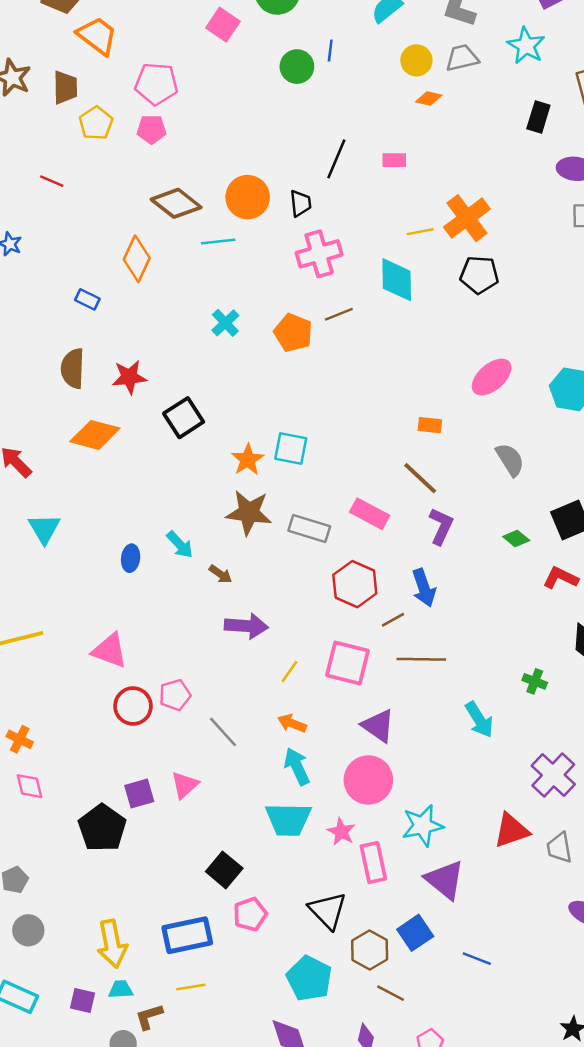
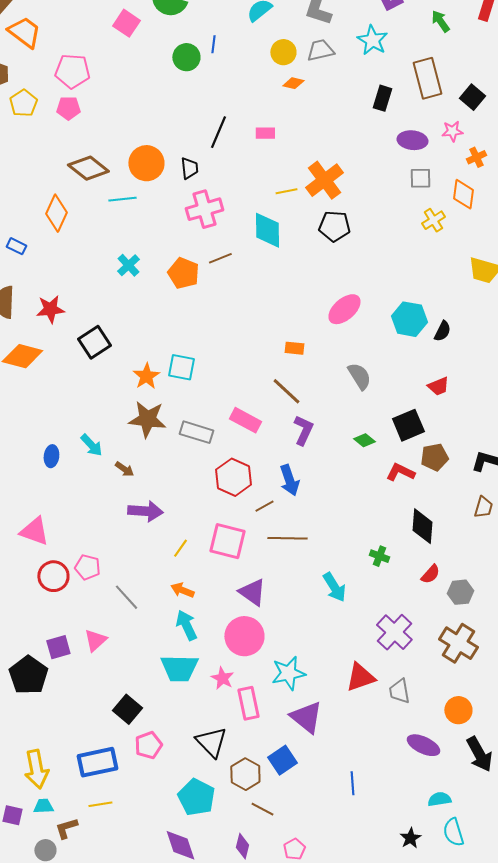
pink pentagon: (175, 695) -> (87, 567), turned 30
blue line: (477, 959) -> (352, 783), moved, turned 65

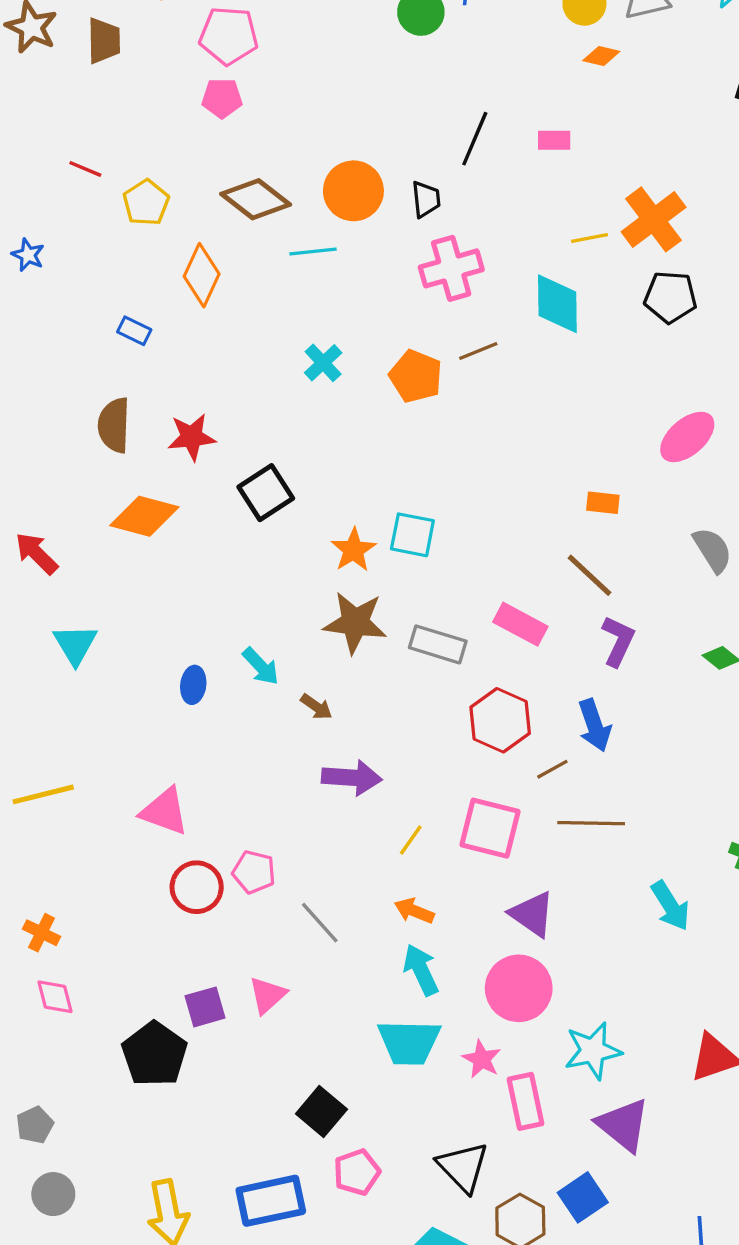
yellow pentagon: (23, 103) -> (146, 203), moved

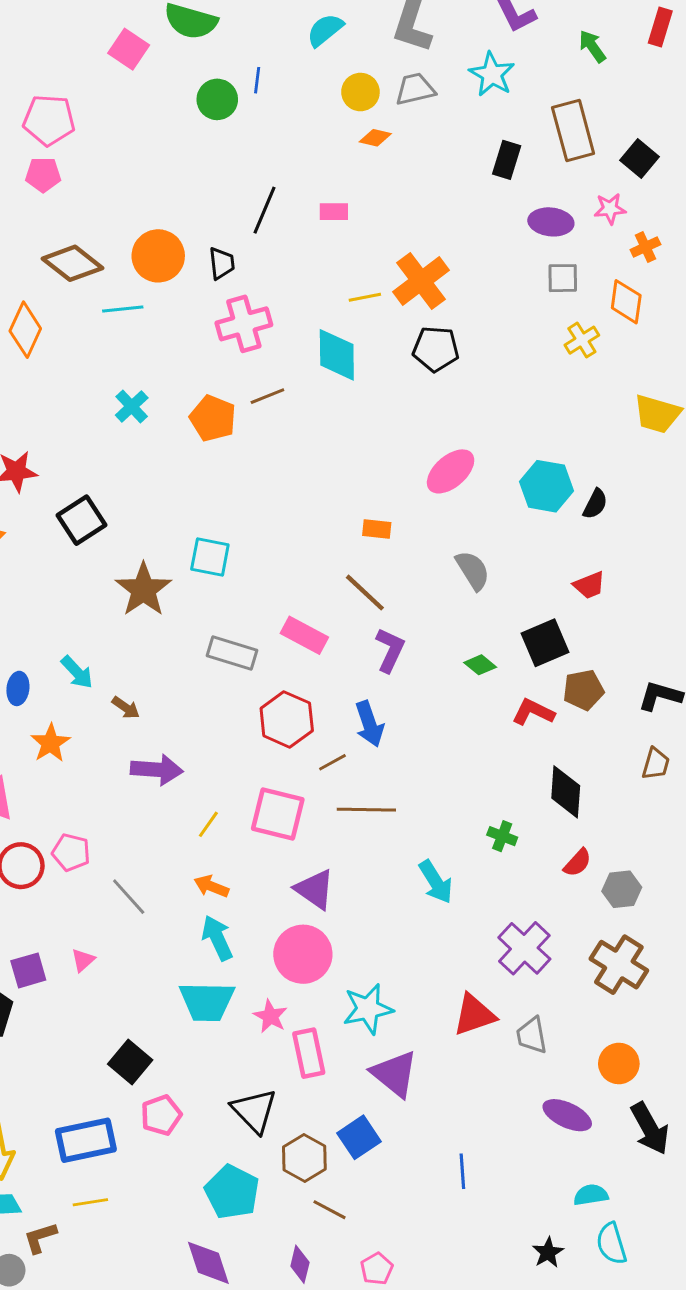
orange star: (353, 550) -> (50, 743), moved
brown star: (355, 622) -> (143, 590), moved, turned 30
pink triangle: (267, 995) -> (83, 960), size x0.7

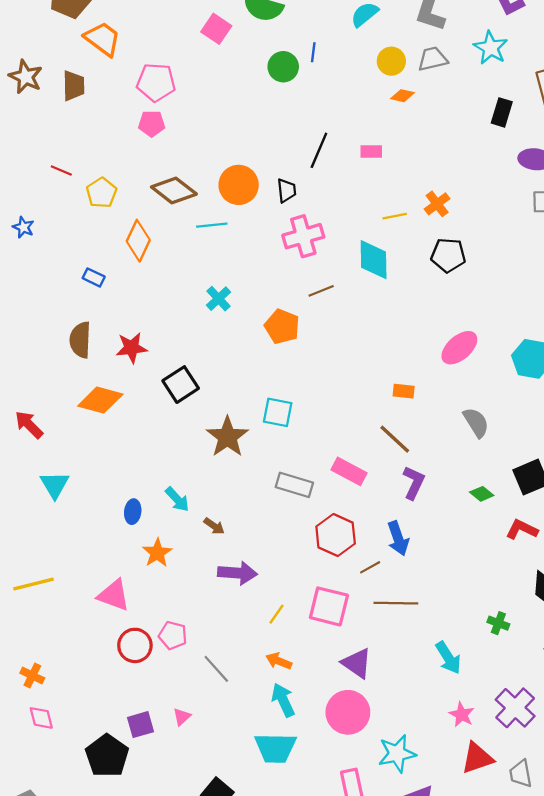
orange cross: (421, 281) -> (437, 204), size x0.6
orange pentagon: (213, 418) -> (282, 327), moved
pink star: (270, 1016) -> (462, 715), moved

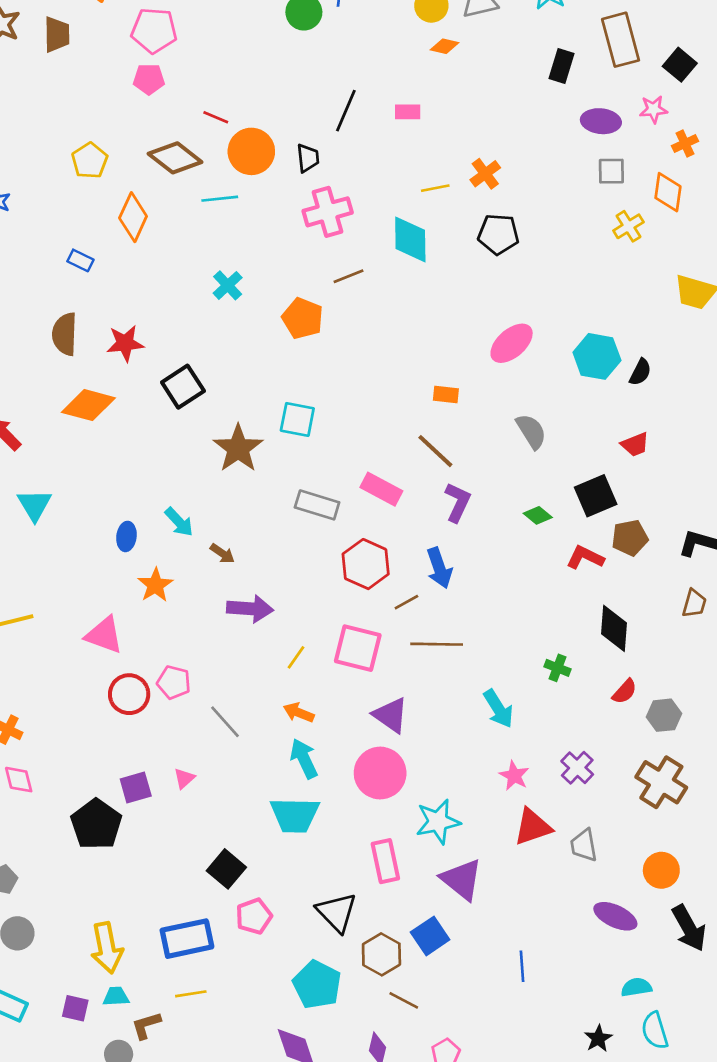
red line: (61, 170) -> (216, 117), moved
purple cross: (515, 708) -> (577, 768), size x0.7

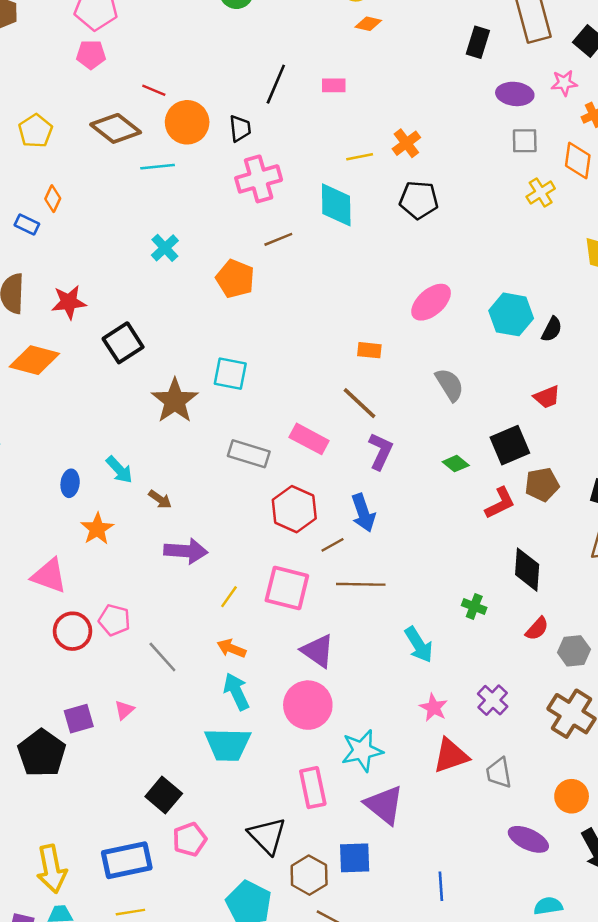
orange diamond: (133, 217) -> (53, 199), moved, size x0.6
red L-shape: (585, 557) -> (500, 503), turned 128
blue square: (430, 936) -> (355, 858), turned 32

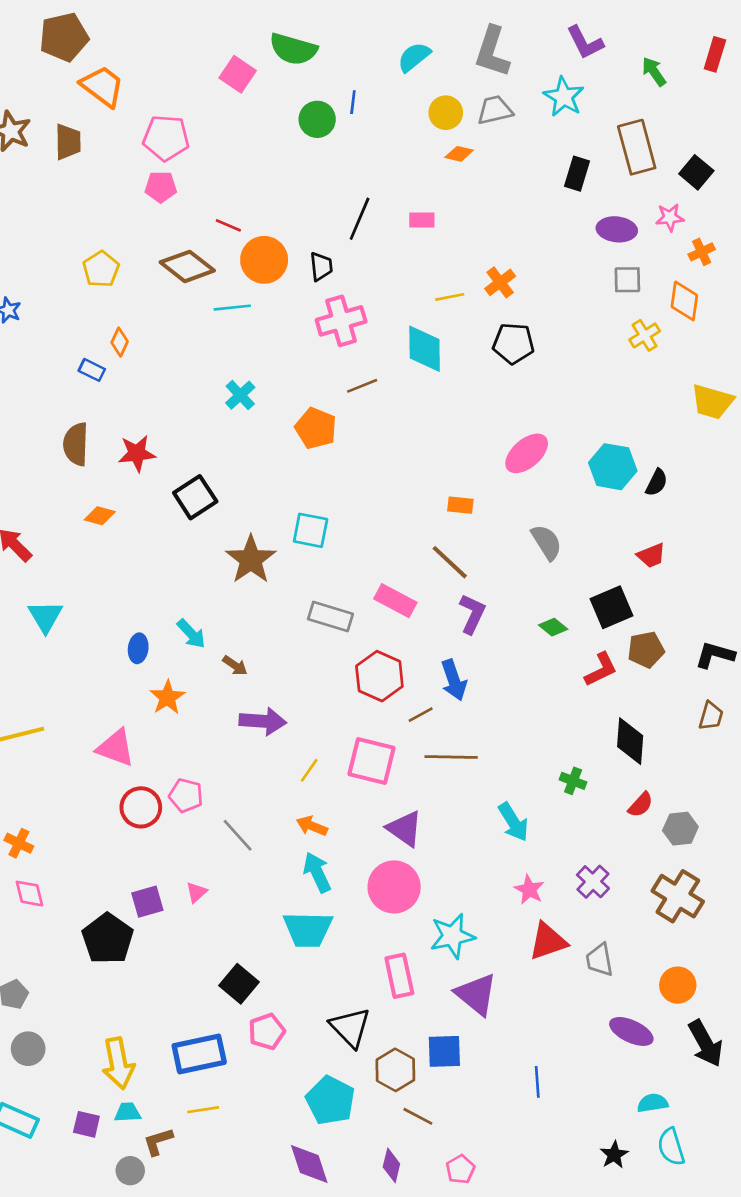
orange diamond: (34, 360) -> (100, 516), size x0.6

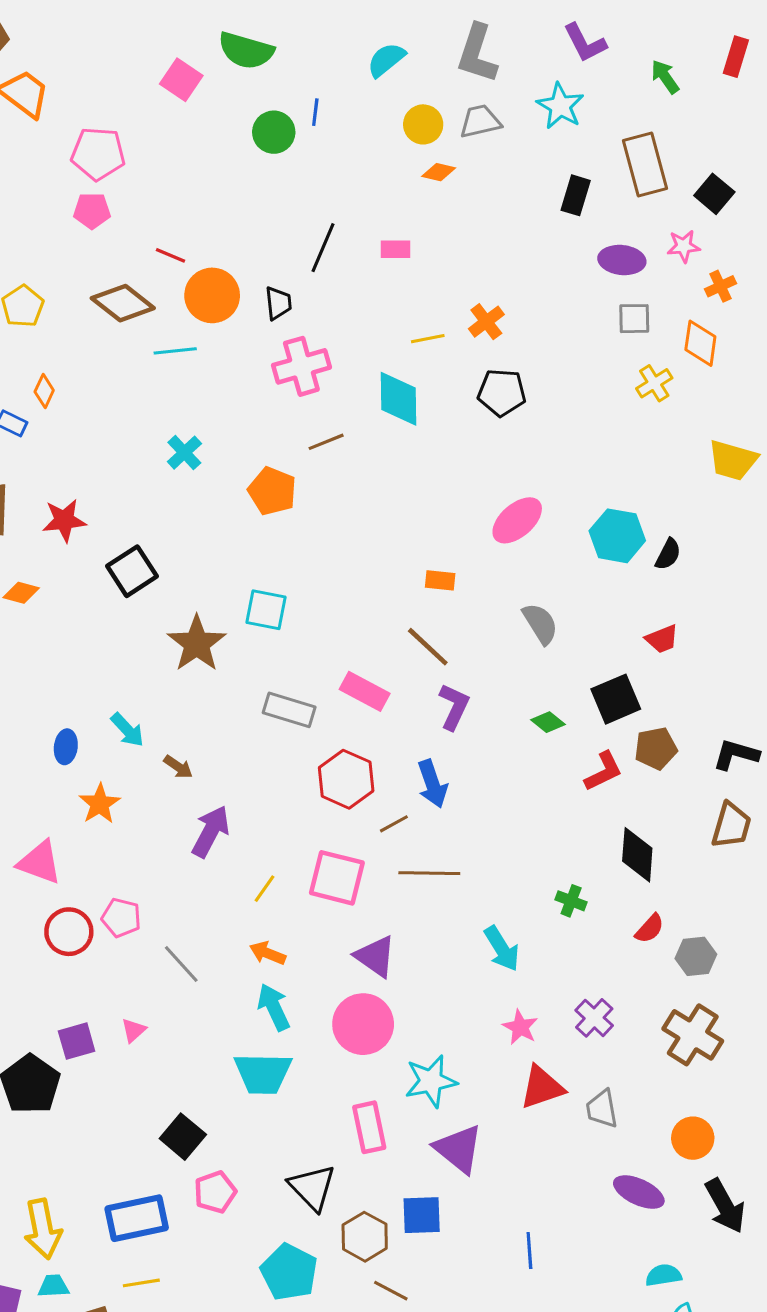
brown trapezoid: (711, 716) -> (731, 825), size x1.4
purple arrow: (263, 721) -> (211, 832), turned -66

